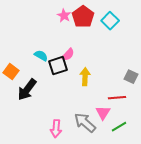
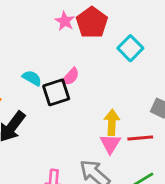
cyan square: (110, 21) -> (130, 48), moved
yellow arrow: (85, 77) -> (112, 122), moved
pink triangle: (103, 113) -> (110, 144), moved

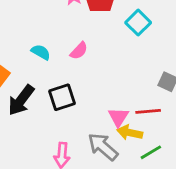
black square: (56, 92) -> (62, 97), moved
yellow arrow: (112, 122) -> (130, 133), moved, turned -80

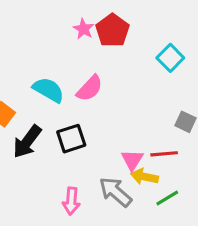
cyan square: (138, 23) -> (170, 58), moved
pink semicircle: (79, 51) -> (90, 88), size x1.4
cyan semicircle: (41, 52) -> (48, 90), size x1.5

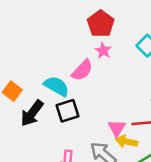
pink star: (83, 29) -> (103, 51), moved
cyan semicircle: (48, 90) -> (56, 86), moved

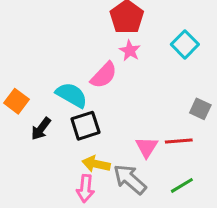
black arrow: (32, 113) -> (41, 129), size x0.7
yellow arrow: (126, 141) -> (96, 164), moved

